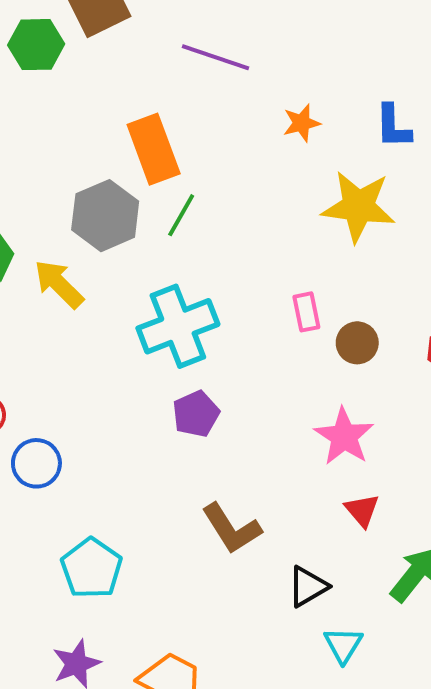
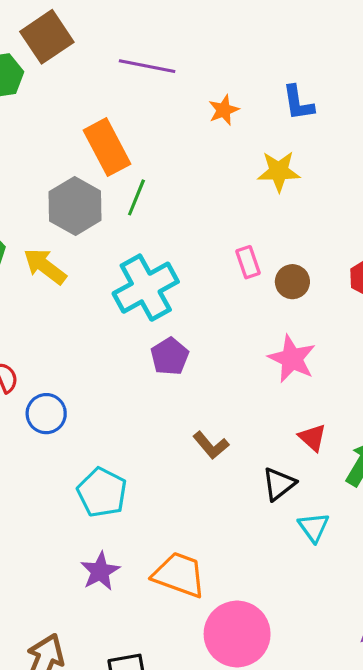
yellow star: (358, 206) -> (279, 171), size x0.7
red triangle: (362, 510) -> (312, 438), moved
brown L-shape: (232, 529) -> (211, 445), size x0.7

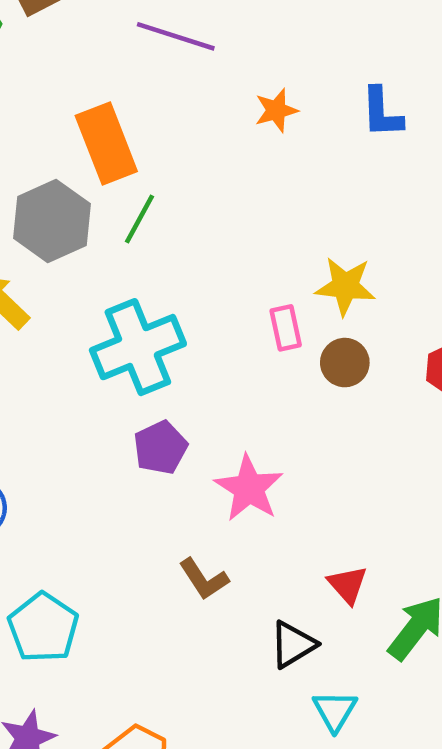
yellow star: (279, 171) -> (345, 286), moved
pink star: (292, 359) -> (249, 488), moved

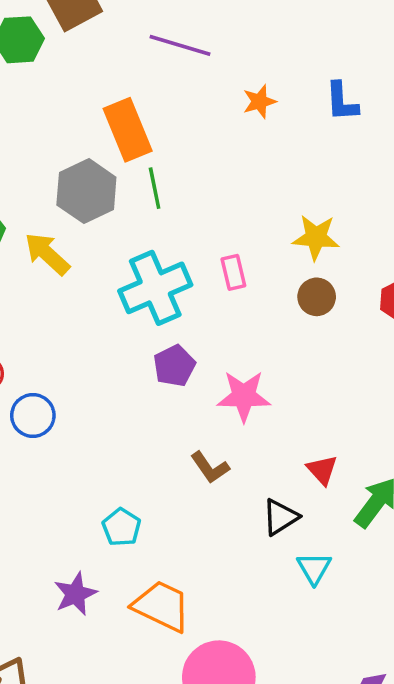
green line: (139, 219) -> (155, 188), turned -39
pink rectangle: (286, 328) -> (233, 272), moved
pink star: (249, 488) -> (244, 396), turned -30
cyan pentagon: (43, 628) -> (122, 527), moved, size x0.7

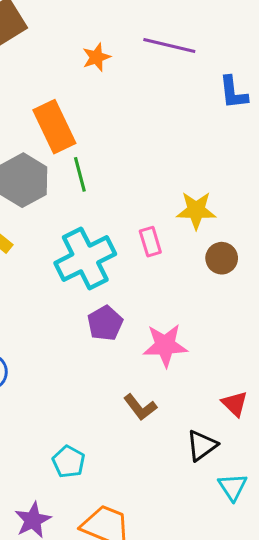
purple line: (180, 45) -> (169, 45), moved
orange star: (259, 102) -> (96, 57), moved
yellow star: (316, 237) -> (196, 210), moved

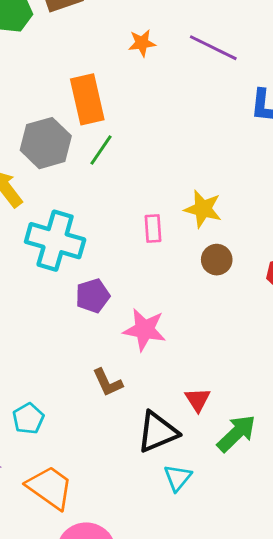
green line: (80, 174) -> (101, 150), turned 36
cyan cross: (85, 258) -> (55, 241), moved, turned 30
black triangle: (202, 445) -> (157, 432), size x1.4

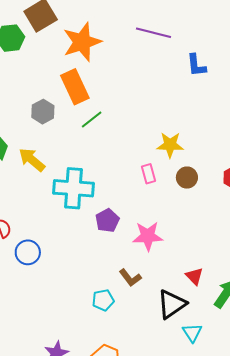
orange star: (142, 43) -> (82, 42), moved, size x2.0
gray hexagon: (46, 143) -> (43, 112), moved, size x0.7
green line: (101, 150) -> (92, 119), turned 30
pink rectangle: (153, 229) -> (148, 174), moved
cyan pentagon: (28, 419) -> (103, 300), moved, turned 30

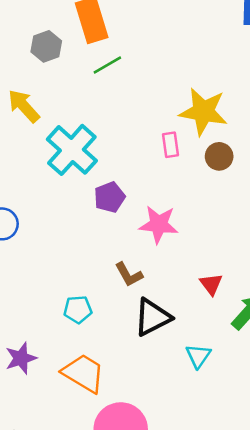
yellow star: (170, 145) -> (203, 112), size x1.4
cyan cross: (73, 188) -> (72, 150), turned 30
cyan pentagon: (103, 300) -> (78, 309), moved
black triangle: (172, 304) -> (152, 317), moved

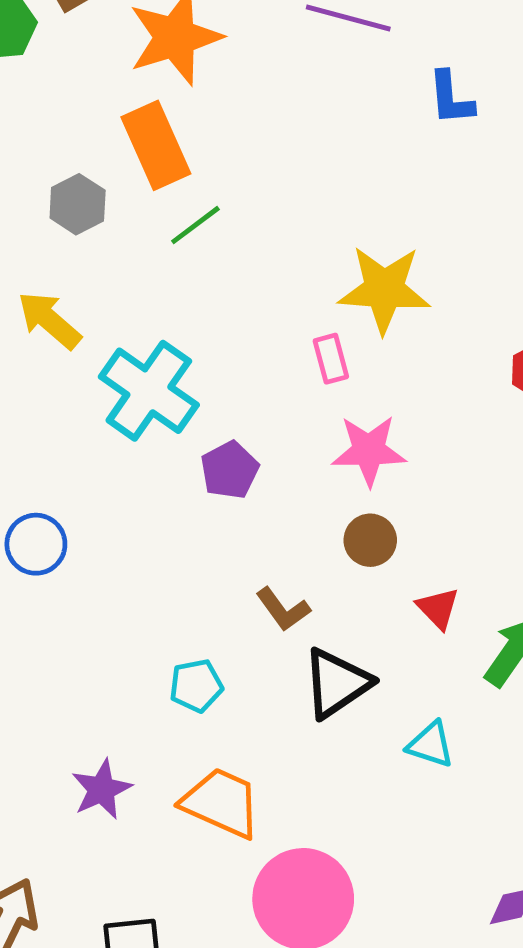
brown circle: (219, 156) -> (370, 540), moved
pink star: (159, 224) -> (369, 451), moved
cyan triangle: (198, 356) -> (431, 744), turned -40

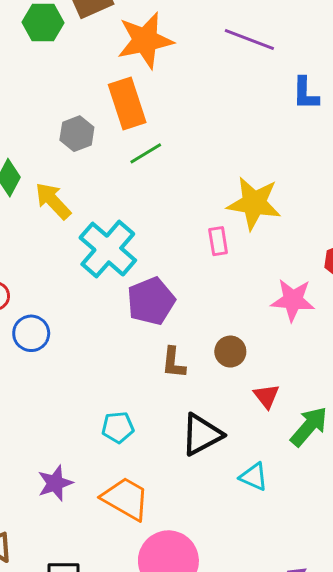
pink star: (369, 451) -> (293, 300), moved
purple pentagon: (230, 470) -> (151, 301), size x1.4
brown L-shape: (283, 609) -> (174, 363), moved, turned 36

